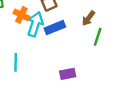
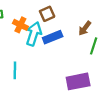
purple rectangle: (68, 74) -> (78, 81), moved, size x1.5

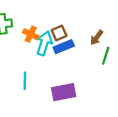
brown square: (47, 14) -> (59, 33), moved
purple rectangle: (78, 81) -> (64, 92), moved

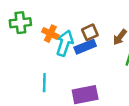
brown square: (59, 33) -> (90, 32), moved

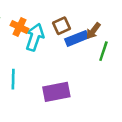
blue rectangle: (85, 47) -> (77, 38), moved

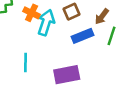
blue rectangle: (77, 38) -> (82, 36), moved

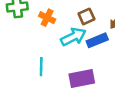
cyan arrow: (46, 23) -> (73, 37), moved, turned 45

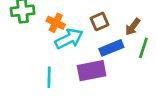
cyan arrow: (73, 37) -> (69, 39), moved
purple rectangle: (82, 79) -> (92, 71), moved

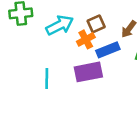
orange cross: (56, 23) -> (86, 39), moved, turned 36
cyan arrow: (69, 39) -> (60, 25), moved

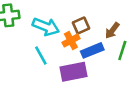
cyan arrow: (60, 25) -> (46, 27), turned 48
cyan line: (47, 78) -> (41, 56), moved, turned -30

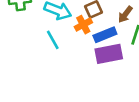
purple rectangle: (73, 72) -> (109, 54), moved

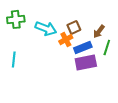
cyan line: (53, 40) -> (14, 59), moved, turned 35

